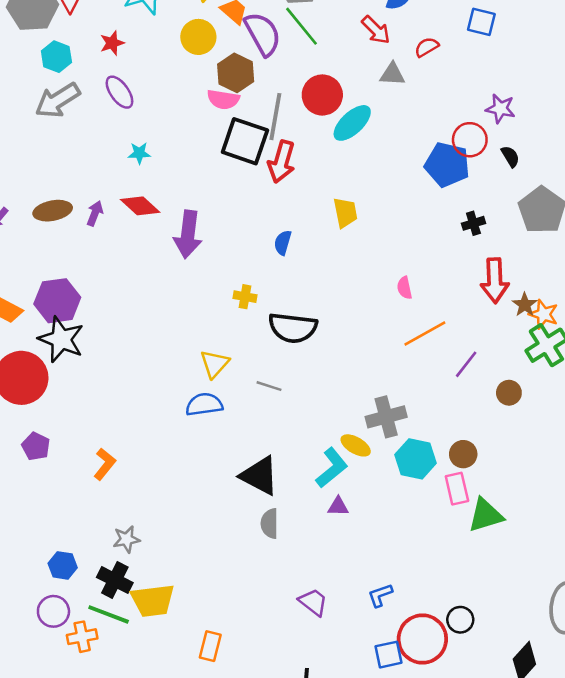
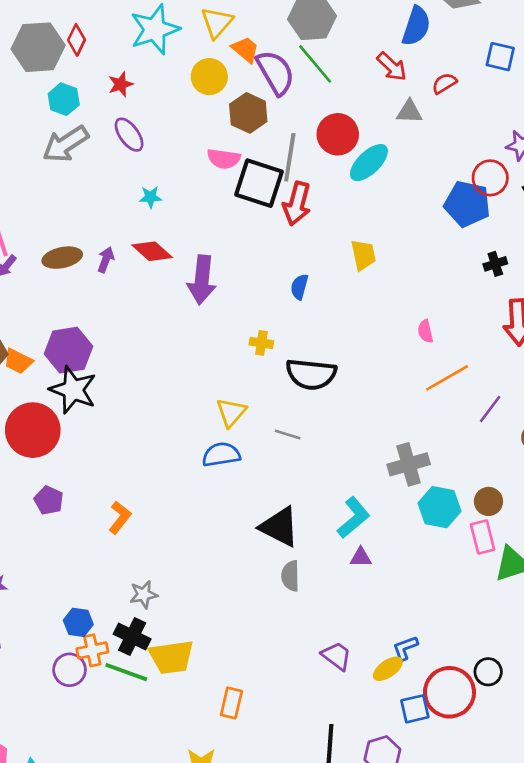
pink semicircle: (223, 99) -> (224, 159), moved
yellow ellipse: (356, 445) -> (388, 669), moved, turned -64
orange cross: (82, 637) -> (92, 650), moved

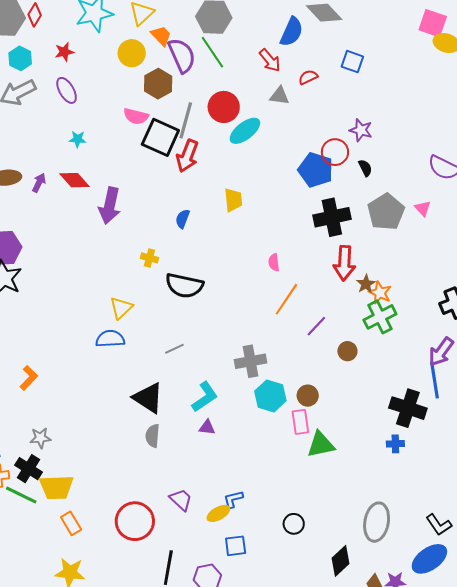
black cross: (495, 264) -> (332, 217), size x2.0
orange line: (447, 378) -> (286, 299), turned -32
gray line: (288, 435) -> (174, 349), moved, turned -48
red circle: (449, 692) -> (135, 521), moved
orange rectangle: (231, 703) -> (71, 523), moved, turned -50

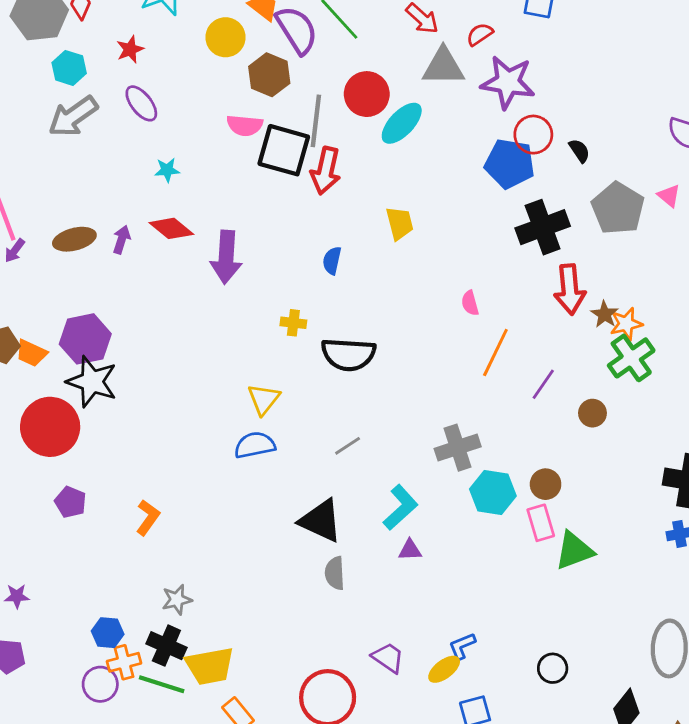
gray triangle: (280, 96) -> (443, 67), size x1.5
purple star: (361, 130) -> (508, 82), moved, size x1.6
orange star: (380, 293) -> (626, 324), turned -30

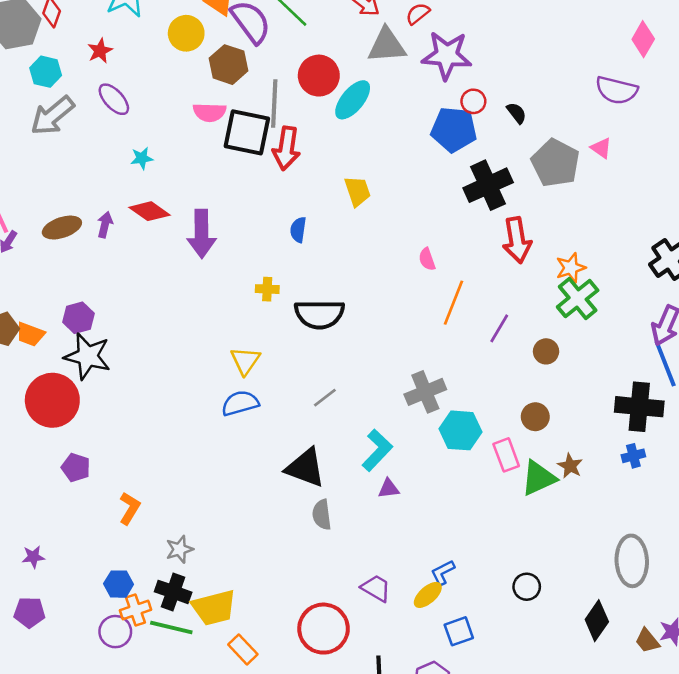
red circle: (533, 135) -> (473, 101), size x0.7
brown star: (605, 314) -> (570, 466), moved
purple hexagon: (85, 339) -> (78, 318), size x0.7
brown circle: (546, 484) -> (535, 417), moved
orange L-shape: (148, 517) -> (130, 508), moved

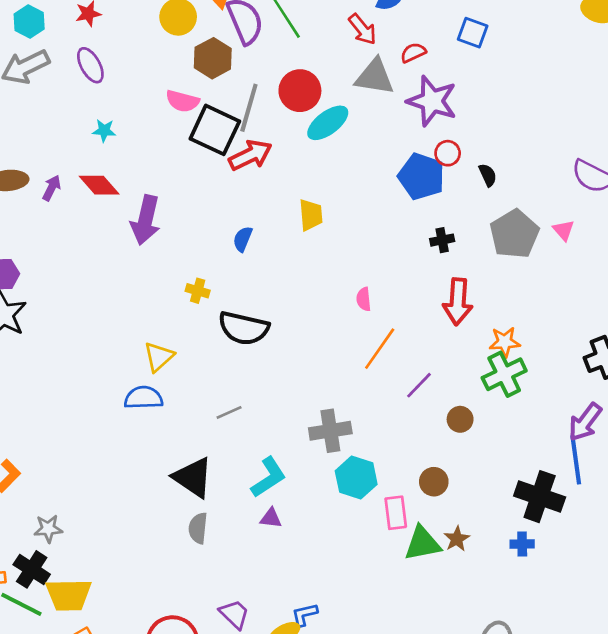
red arrow: (286, 148) -> (250, 155), turned -138
black cross: (488, 185) -> (442, 240), size x0.5

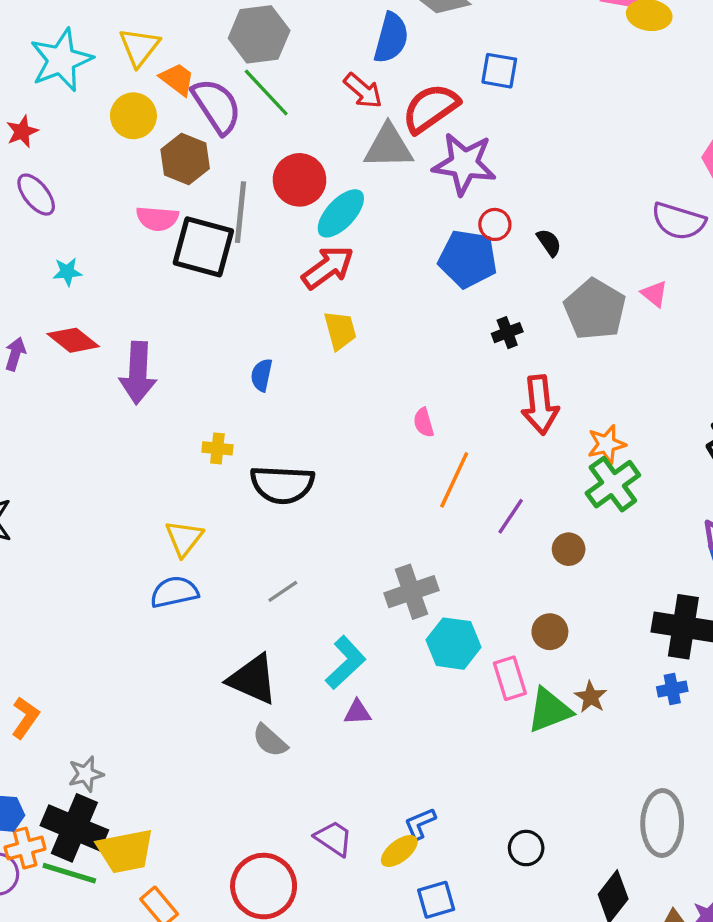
red semicircle: (413, 53) -> (430, 108), size x1.8
red arrow: (250, 155) -> (328, 267), moved
gray semicircle: (198, 528) -> (270, 740), turned -44
black cross: (32, 569) -> (74, 828), size x1.4

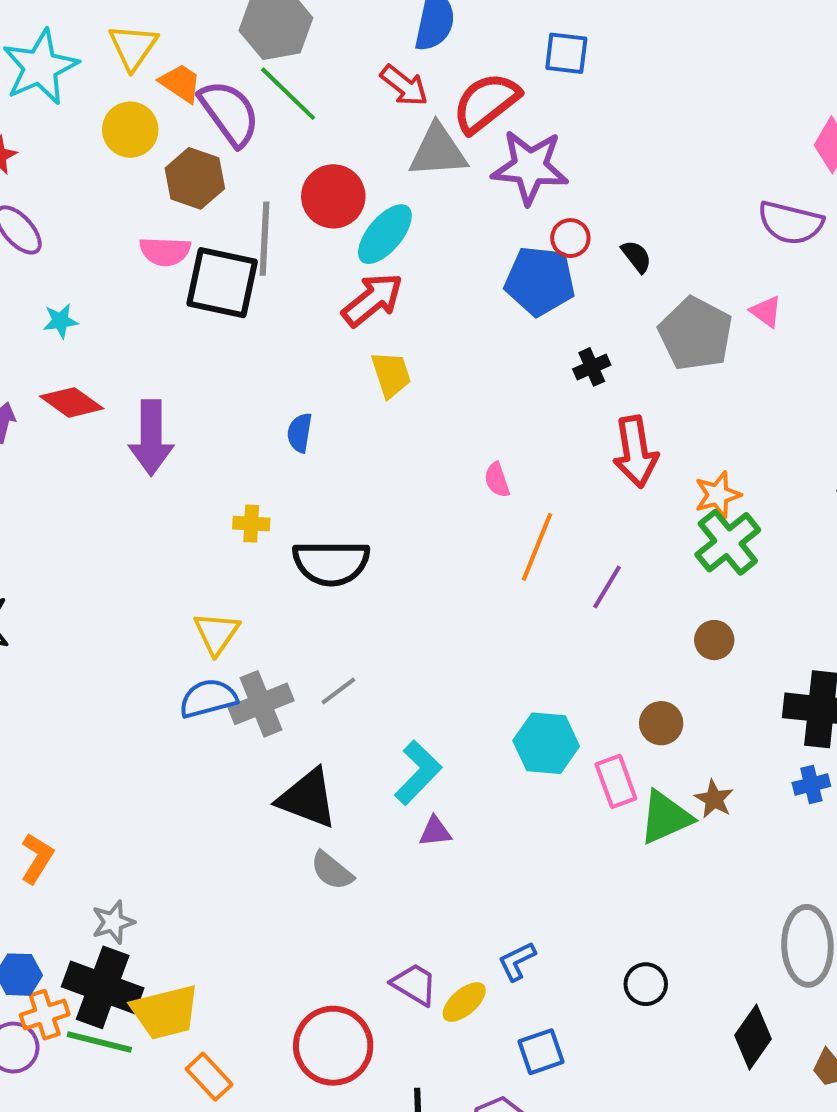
brown circle: (569, 549) -> (714, 640), moved
gray cross: (411, 592) -> (261, 704), moved
yellow ellipse: (399, 851) -> (464, 1002), moved

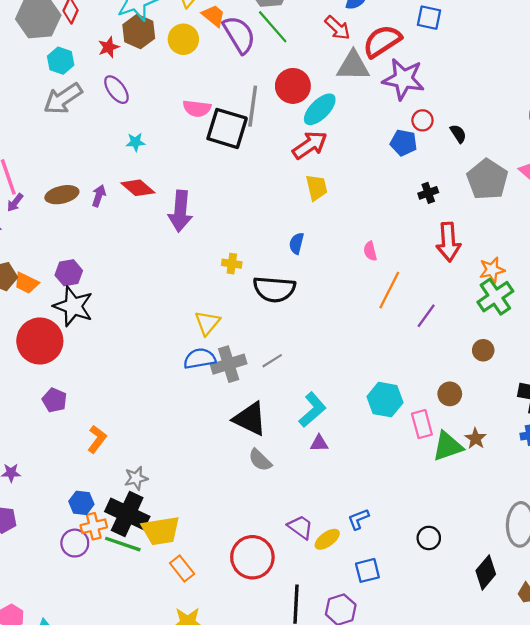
brown hexagon: (195, 178) -> (139, 31), moved
blue pentagon: (540, 281) -> (404, 143), size x0.7
blue semicircle: (300, 433) -> (297, 243), moved

